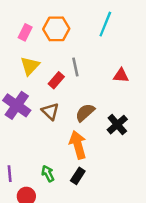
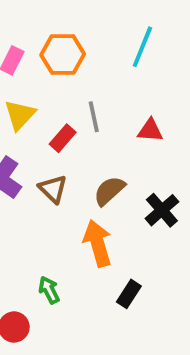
red triangle: (121, 75) -> (150, 130), moved
black rectangle: (78, 176) -> (129, 294), moved

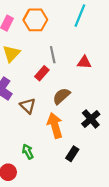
red rectangle: (63, 138) -> (42, 73), moved
brown triangle: (53, 189) -> (28, 106), moved
black cross: (162, 210) -> (91, 119), moved

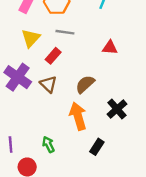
gray line: (53, 55) -> (65, 32), moved, turned -70
red rectangle: (42, 73) -> (53, 56), moved
brown triangle: (28, 106) -> (48, 84), moved

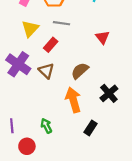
red triangle: (110, 48) -> (102, 37), turned 48

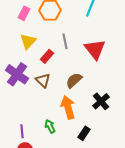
gray line: (61, 23) -> (65, 41), moved, turned 70
red triangle: (102, 37) -> (95, 49), size x1.6
purple line: (12, 126) -> (22, 131), moved
green arrow: (46, 126) -> (50, 126), moved

